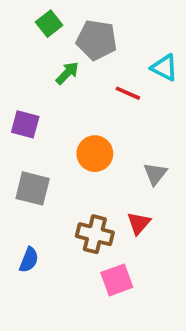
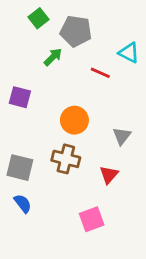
gray square: (33, 188) -> (20, 168), moved
brown cross: (95, 234) -> (66, 159), moved
blue semicircle: (29, 260) -> (23, 203), turned -60

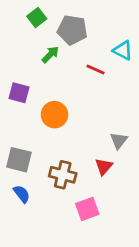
orange circle: (74, 120) -> (54, 115), moved
gray triangle: (122, 136) -> (119, 141), moved
brown cross: (66, 159) -> (63, 175), moved

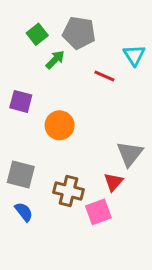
green square: (37, 18) -> (37, 34), moved
cyan triangle: (123, 50) -> (134, 55), turned 30
gray triangle: (119, 141) -> (130, 154), size x1.4
pink square: (87, 209) -> (98, 212), moved

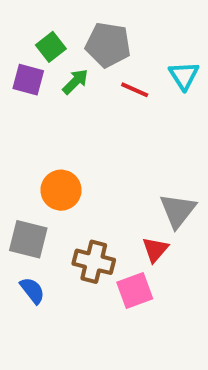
red line: (104, 76) -> (135, 90), moved
purple square: (21, 101) -> (28, 80), moved
orange circle: (60, 125) -> (61, 190), moved

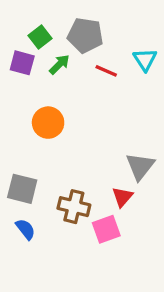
orange circle: (61, 190) -> (48, 123), moved

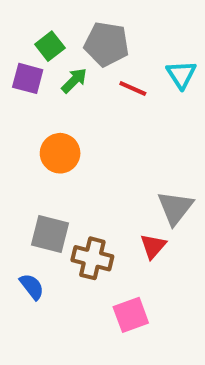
gray square: (22, 189) -> (50, 234), moved
pink square: (106, 229) -> (131, 315), moved

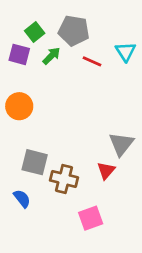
orange circle: (60, 153) -> (19, 106), moved

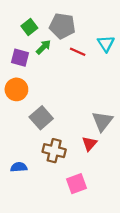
purple square: (19, 54) -> (20, 58), moved
gray square: (35, 162) -> (41, 118), moved, turned 35
blue semicircle: (22, 199) -> (19, 167), turned -56

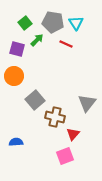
cyan triangle: (106, 44) -> (76, 23), moved
red triangle: (89, 144) -> (73, 134), moved
brown cross: (54, 151) -> (55, 117), moved

